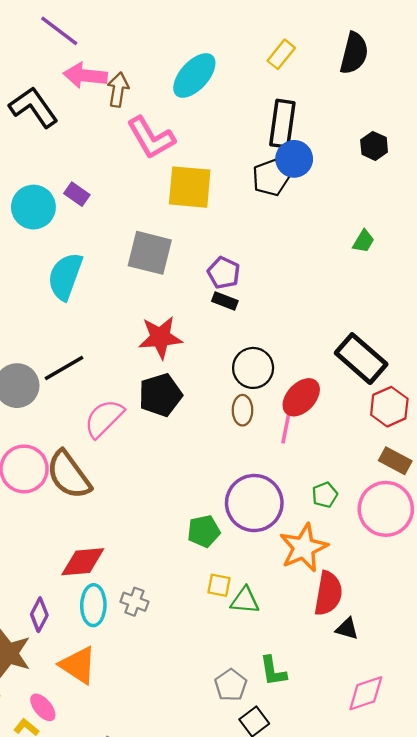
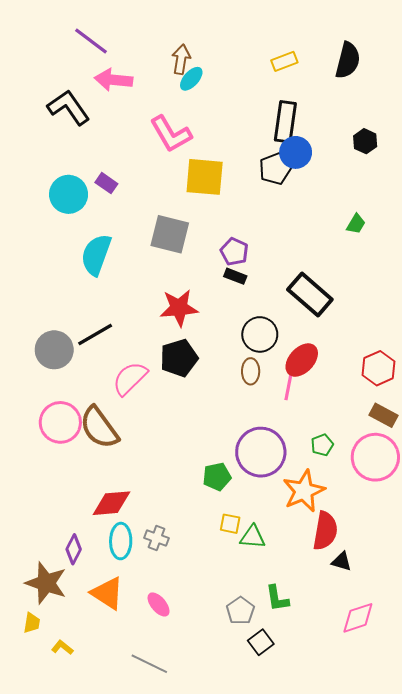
yellow rectangle: (281, 54) -> (284, 61), turned 30
cyan ellipse: (194, 75) -> (191, 79), moved, size x0.6
brown arrow: (118, 90) -> (181, 59), moved
black rectangle: (361, 359) -> (310, 295), moved
pink ellipse: (43, 707) -> (159, 604), moved

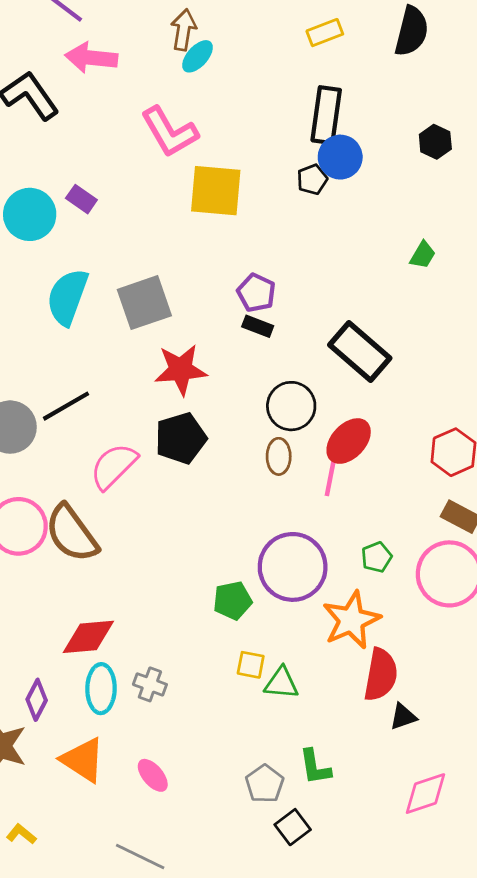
black pentagon: (275, 169) -> (312, 179), size x0.7
gray square: (170, 234) -> (144, 303), moved, turned -33
black triangle: (342, 562) -> (403, 717), turned -35

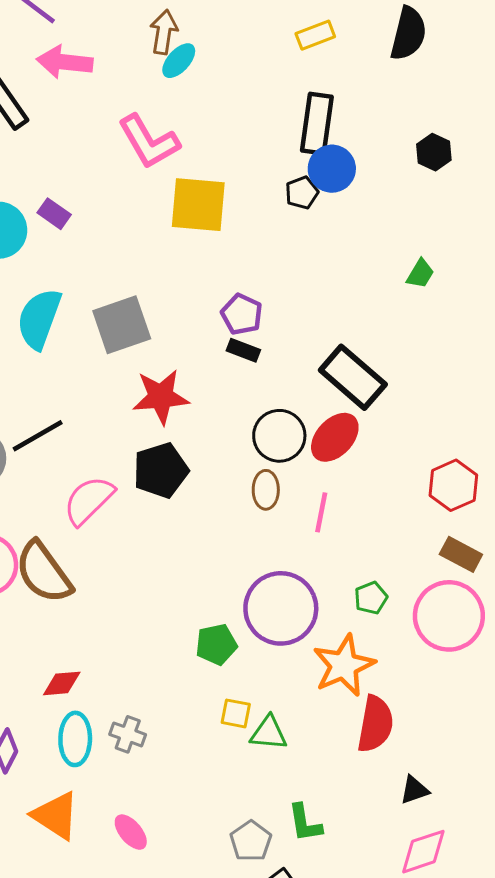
red ellipse: (349, 441) -> (335, 437), moved
red diamond: (88, 637) -> (62, 683), size x0.7
black triangle: (403, 717) -> (414, 790), moved

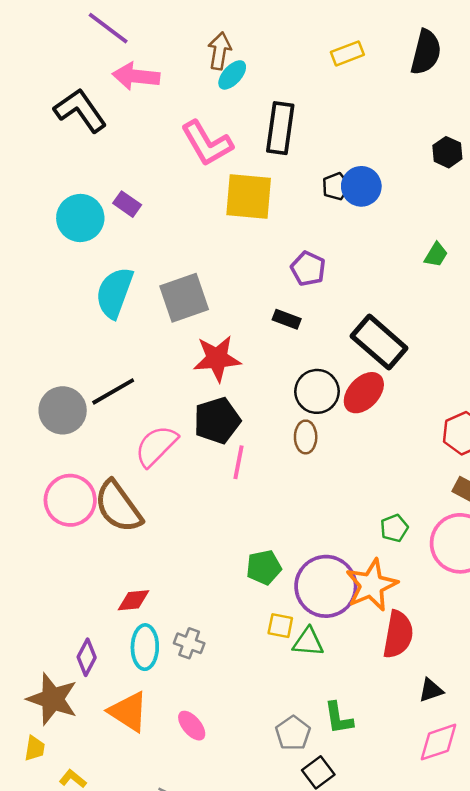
black rectangle: (317, 124) -> (280, 128), moved
blue circle: (332, 169) -> (361, 186), moved
purple pentagon: (242, 314) -> (308, 269), moved
pink line: (321, 512) -> (239, 462), moved
purple circle: (281, 608) -> (326, 586), moved

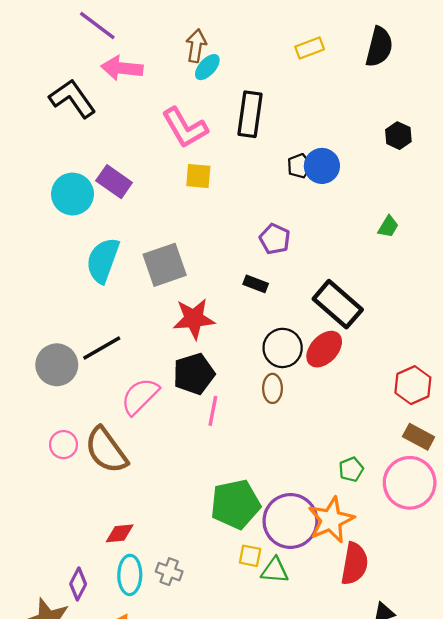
yellow square: (249, 196) -> (198, 176), moved, size x0.6
purple rectangle: (127, 204) -> (114, 182), size x1.4
pink circle: (70, 500) -> (63, 445), size x0.6
green pentagon: (264, 567) -> (235, 504), size x1.6

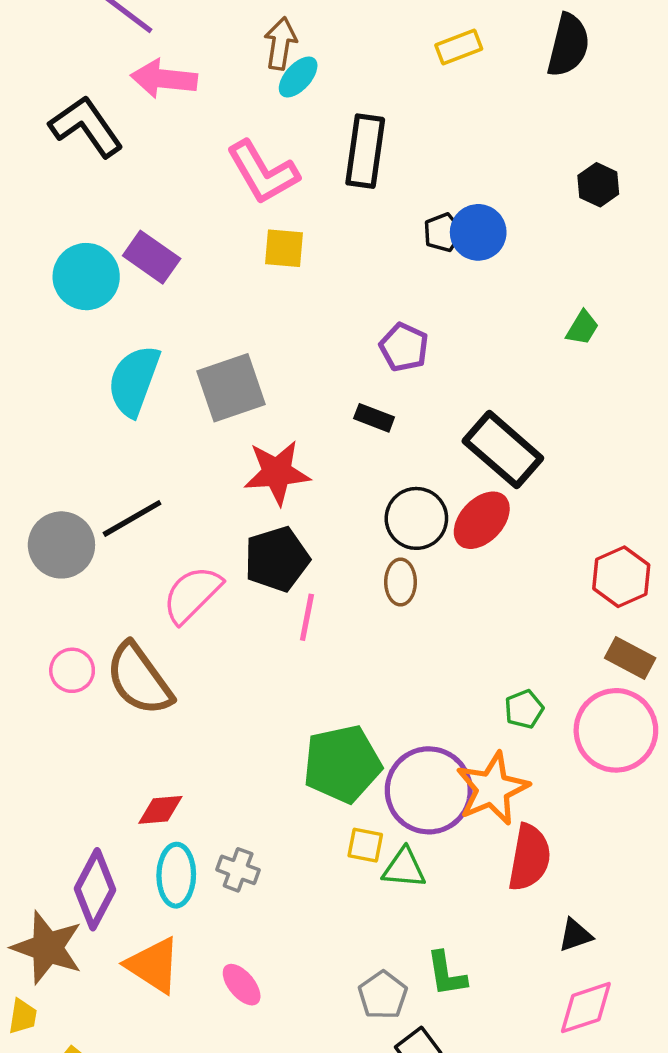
purple diamond: (78, 584) -> (95, 889), size x1.5

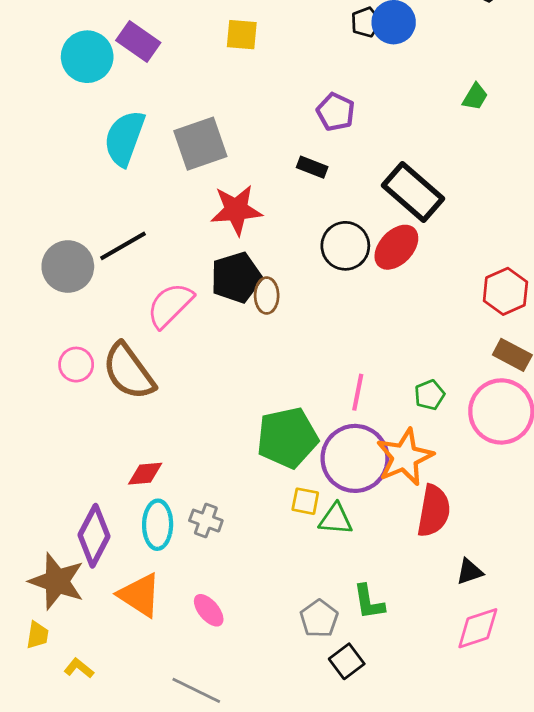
brown ellipse: (401, 582) -> (267, 296), moved
pink line: (307, 617) -> (358, 392), moved

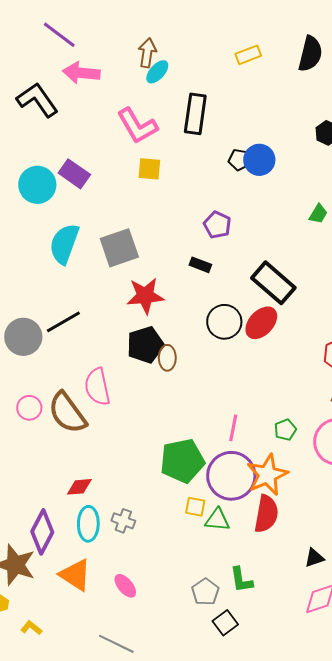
black pentagon: (366, 22) -> (239, 160), turned 30
pink semicircle: (170, 305) -> (97, 387), moved, turned -57
red semicircle: (434, 511) -> (266, 514), moved

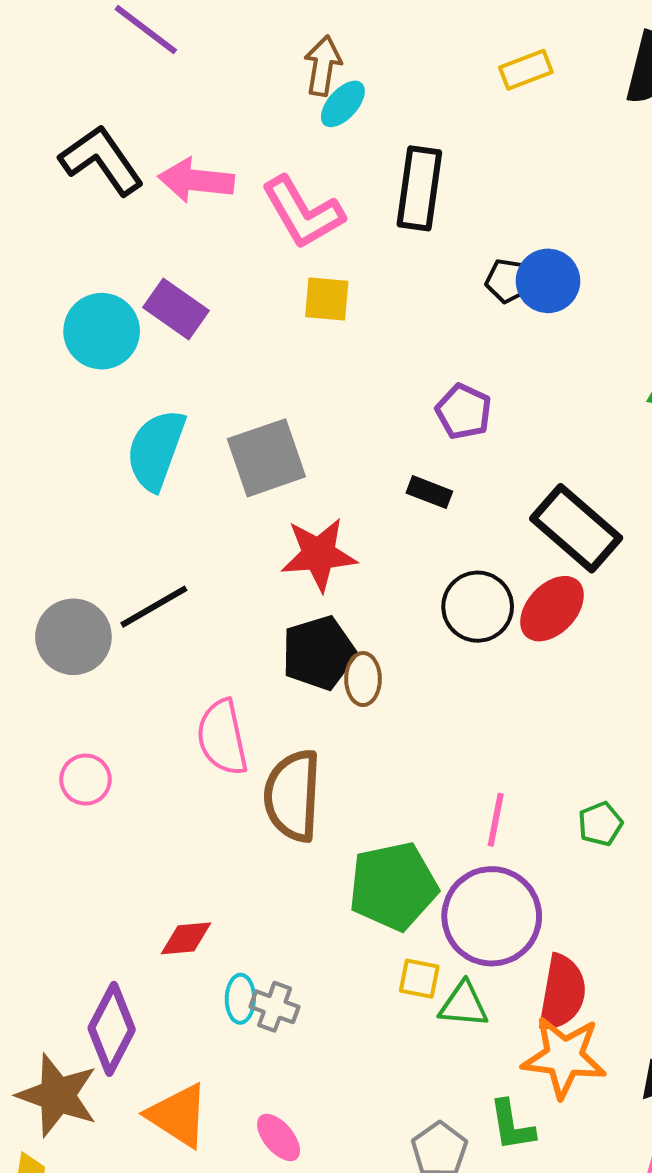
pink arrow: (81, 73) -> (196, 180), moved
brown semicircle: (67, 413) -> (293, 796), moved, turned 39
orange star: (267, 475) -> (564, 1057), moved, turned 30
cyan ellipse: (88, 524) -> (240, 999), moved, size x0.7

